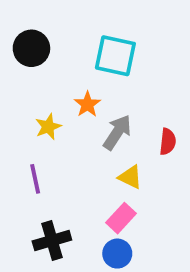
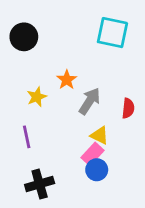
cyan square: (115, 56) -> (112, 33), moved
pink rectangle: (121, 218) -> (92, 154), moved
blue circle: (117, 254) -> (97, 170), moved

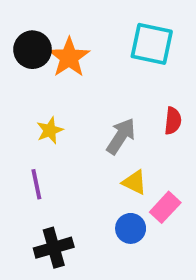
orange star: (67, 80) -> (69, 57), moved, size x1.5
red semicircle: (128, 108) -> (173, 121), moved
pink rectangle: (92, 154) -> (165, 207), moved

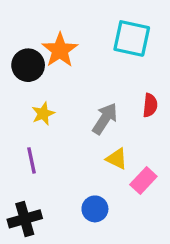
black circle: (33, 50) -> (28, 65), moved
blue circle: (131, 228) -> (95, 209), moved
black cross: (54, 248) -> (25, 219), moved

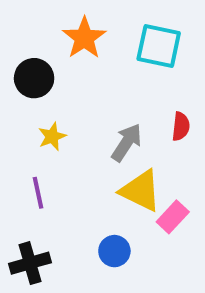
orange star: (60, 50) -> (84, 38), moved
yellow triangle: (117, 159) -> (141, 191), size x1.6

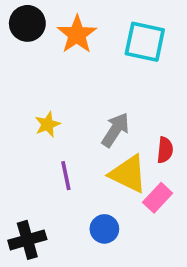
black circle: (34, 78) -> (27, 23), moved
red semicircle: (181, 126) -> (165, 150), moved
purple line: (38, 193) -> (66, 176), moved

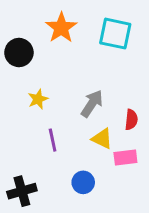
black circle: (27, 23) -> (19, 53), moved
yellow triangle: (128, 174) -> (102, 139), size x0.7
pink rectangle: (158, 198) -> (125, 158), turned 40

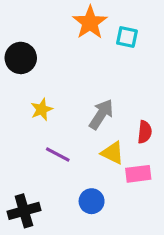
orange star: (61, 28) -> (90, 23), moved
cyan square: (115, 34) -> (127, 37), size x0.6
purple line: (53, 140) -> (58, 155), turned -50

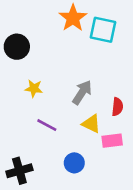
cyan square: (127, 37) -> (103, 30), size x1.5
yellow star: (42, 109) -> (34, 88), turned 30

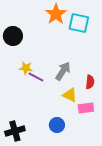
purple line: (47, 125) -> (36, 77), moved

